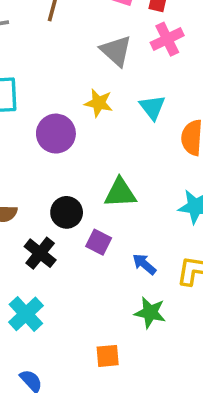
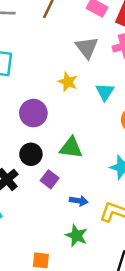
purple circle: (56, 134) -> (33, 113), moved
blue arrow: (144, 264) -> (79, 201), turned 138

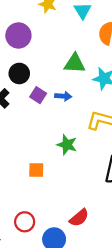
green triangle: (71, 148) -> (75, 63), moved
blue arrow: (79, 201) -> (63, 96), moved

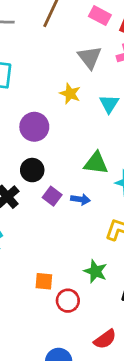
green star: (67, 145) -> (95, 271), moved
red semicircle: (79, 218) -> (105, 339), moved
red circle: (25, 222) -> (68, 301), moved

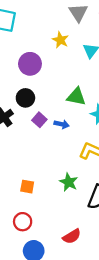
red circle: (68, 301) -> (23, 222), moved

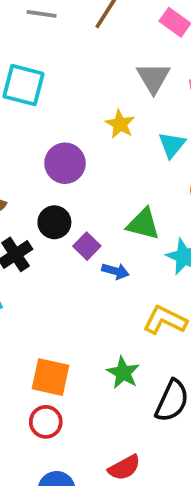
purple square: (39, 120) -> (87, 246), moved
orange square: (27, 187) -> (50, 377), size x1.5
red circle: (23, 222) -> (46, 422), moved

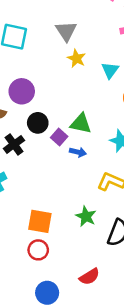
gray triangle: (153, 78) -> (66, 31), moved
purple circle: (65, 163) -> (22, 91), moved
green triangle: (143, 224) -> (81, 124), moved

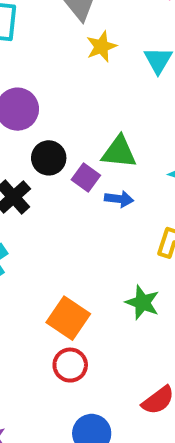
yellow star: (77, 58) -> (101, 47), turned 30
orange square: (40, 221) -> (68, 318), turned 30

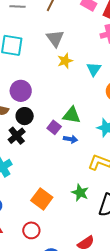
black circle: (49, 158) -> (25, 116), moved
red circle: (70, 365) -> (31, 230), moved

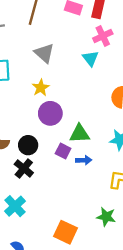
yellow star: (65, 61) -> (41, 88), moved
cyan triangle: (94, 69) -> (90, 58), moved
purple circle: (21, 91) -> (50, 113), moved

